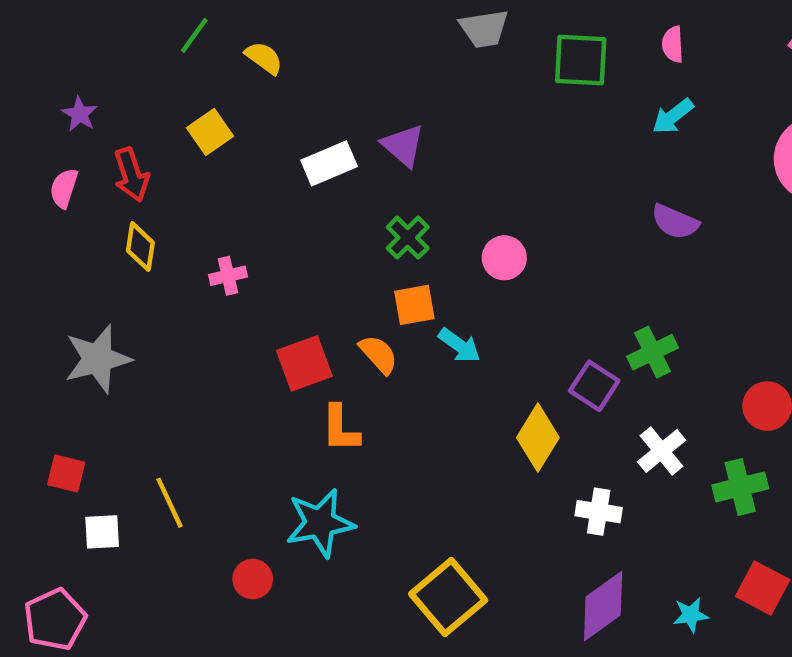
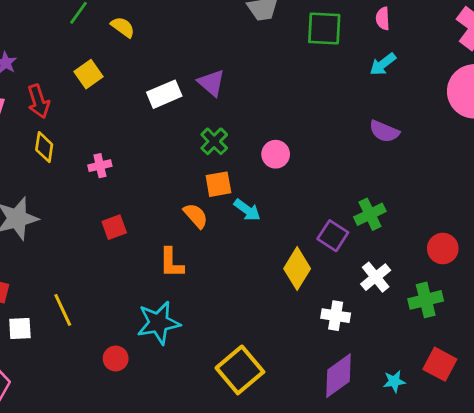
red square: (304, 363) -> (114, 227), moved, size x0.7

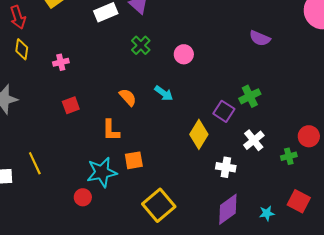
orange square: (218, 184) -> (134, 160), moved
red circle: (443, 249) -> (309, 136), moved
green cross: (426, 300) -> (289, 156), size x0.7
red circle: (116, 359) -> (83, 197), moved

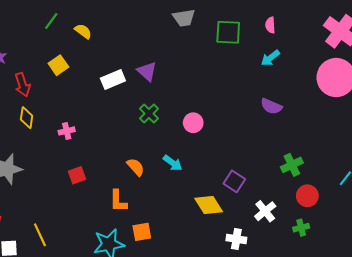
green cross: (250, 96) -> (292, 165), moved
yellow diamond: (199, 134) -> (209, 205), turned -64
red circle: (309, 136) -> (307, 196), moved

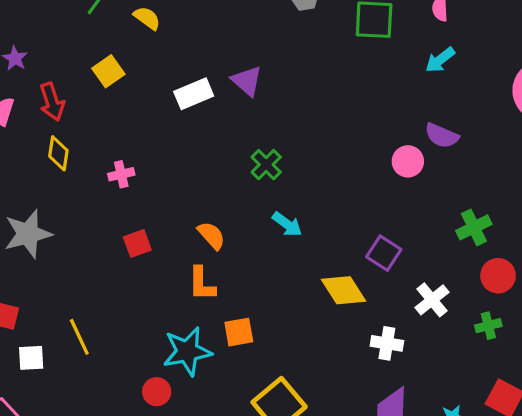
green cross: (149, 114) -> (266, 165), moved
pink circle: (193, 123) -> (408, 161), moved
orange semicircle: (136, 167) -> (211, 235), moved

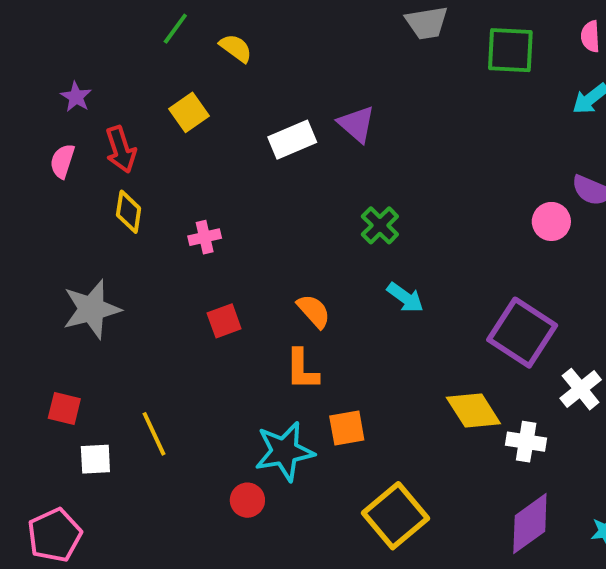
purple square: (384, 253) -> (522, 333), size x1.6
yellow diamond: (343, 290) -> (473, 410), moved

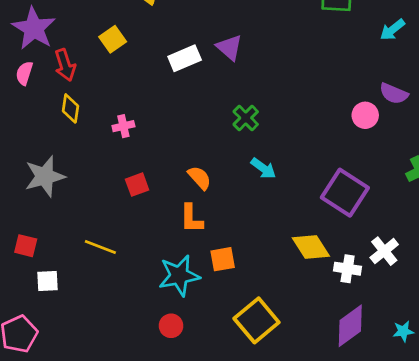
purple star: (76, 97) -> (34, 28), size x2.0
white cross: (581, 389) -> (384, 251), moved
yellow line: (154, 434) -> (100, 247), moved, turned -44
red circle: (247, 500) -> (171, 326), moved

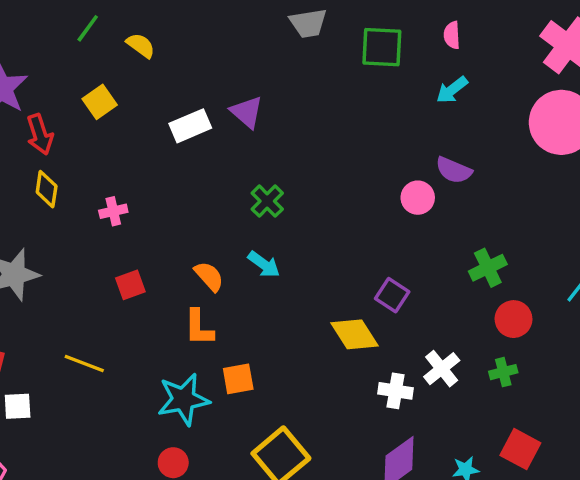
cyan arrow: (263, 168) -> (264, 264), moved
purple square: (345, 193) -> (392, 295), size x0.6
yellow diamond: (311, 247) -> (354, 334), moved

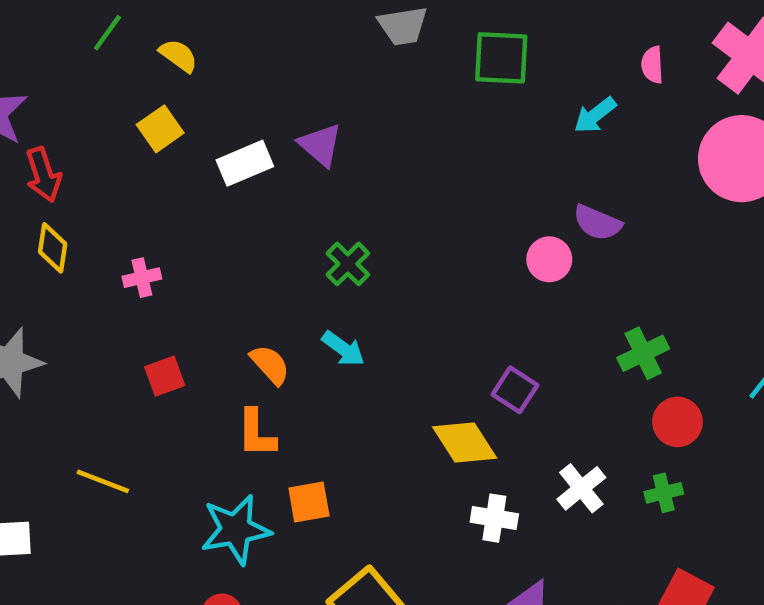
pink semicircle: (452, 35) -> (652, 65), moved
yellow square: (100, 102) -> (160, 129), moved
white cross: (396, 391) -> (494, 518), moved

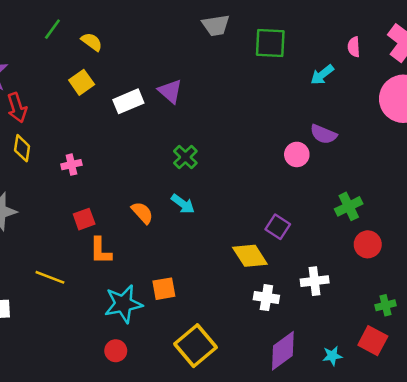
orange L-shape: (256, 433) -> (101, 251), moved
white cross: (581, 488) -> (315, 281), turned 32
green cross: (664, 493) -> (385, 305), moved

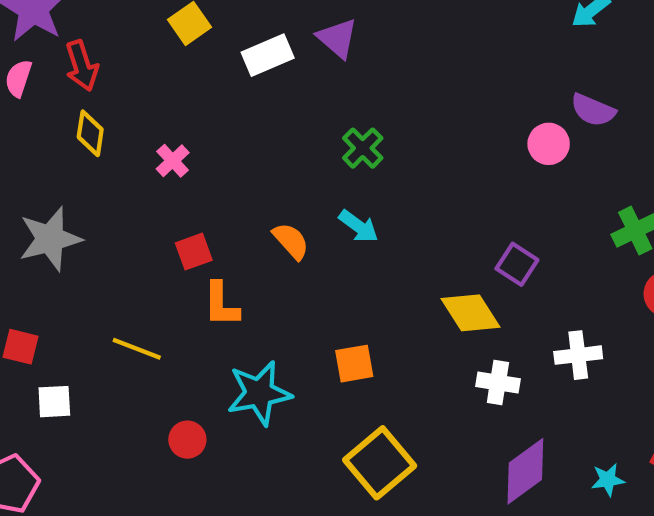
pink cross: (71, 165) -> (173, 161), turned -30
orange square: (164, 289) -> (354, 364), moved
red circle: (116, 351) -> (187, 440), moved

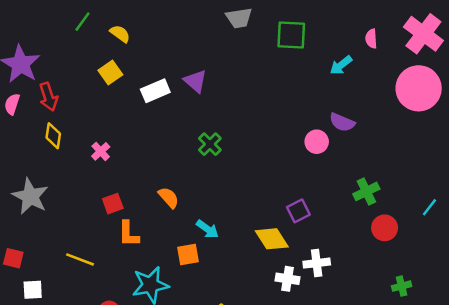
cyan arrow: (358, 226) -> (207, 229), moved
gray star: (50, 239) -> (30, 196), turned -30
purple square: (517, 264) -> (298, 211), turned 30
white cross: (578, 355) -> (317, 263), moved
orange square: (354, 364) -> (188, 255), moved

